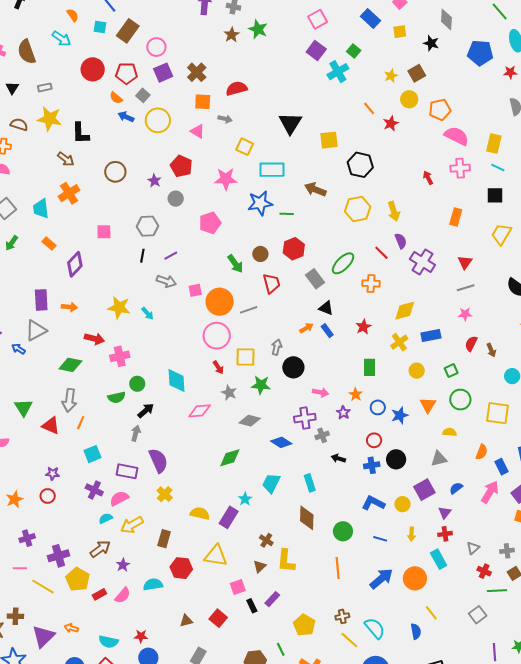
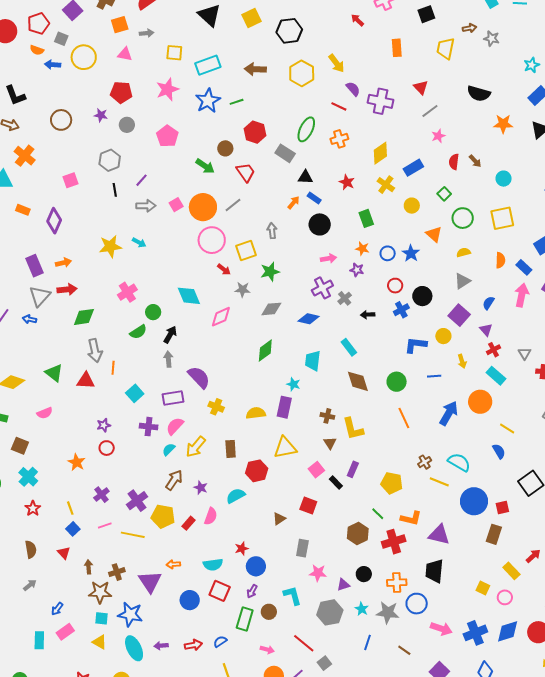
red arrow: (94, 339) -> (67, 289), moved
black circle: (293, 367) -> (320, 224), moved

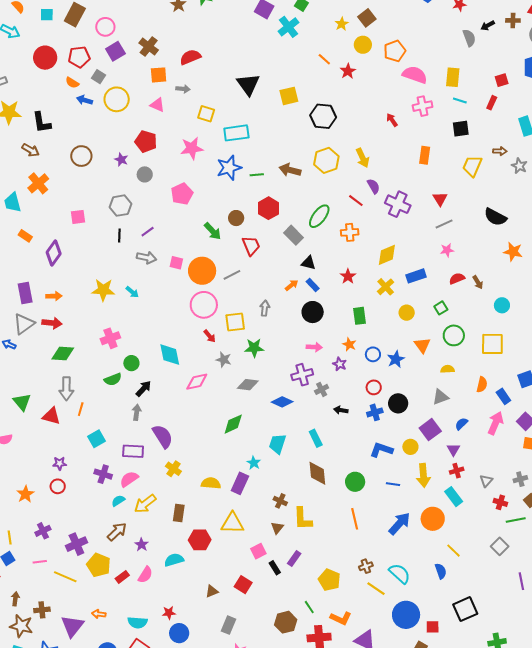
brown arrow: (255, 69) -> (290, 170), moved
red semicircle: (454, 162) -> (457, 279), turned 49
pink square: (176, 205) -> (176, 263), turned 32
yellow arrow: (462, 361) -> (423, 475), size x1.6

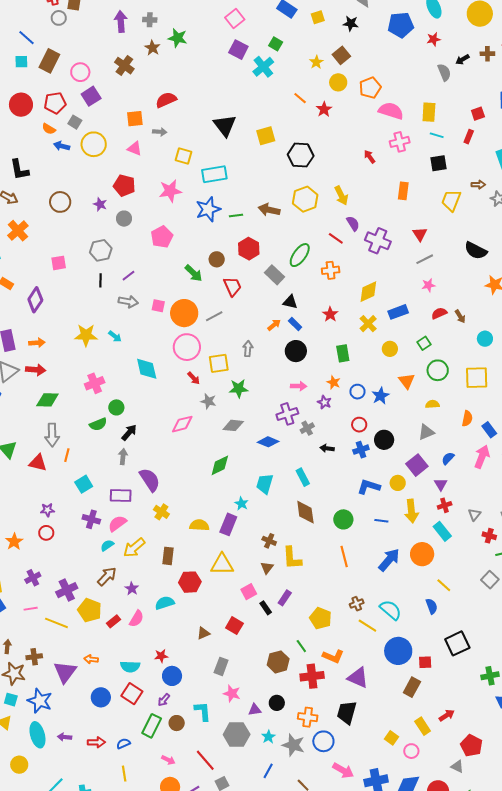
brown cross: (149, 47) -> (124, 66), moved
cyan diamond: (170, 355) -> (147, 369), moved

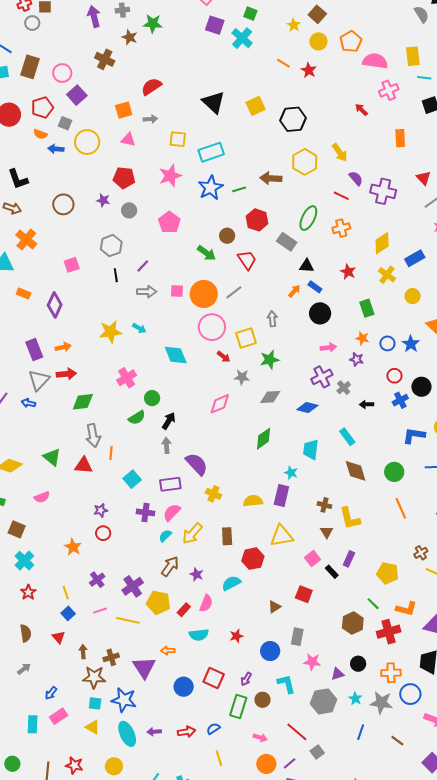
cyan semicircle: (130, 667) -> (199, 635), moved
blue circle: (172, 676) -> (270, 651), moved

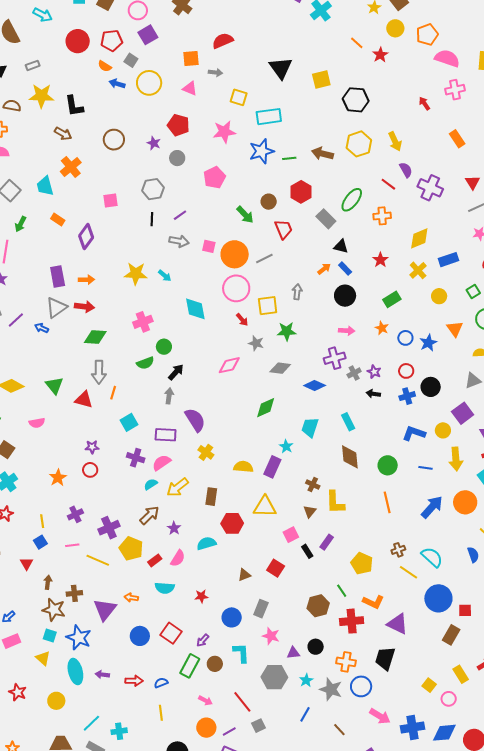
orange rectangle: (400, 138) -> (457, 139), turned -42
green rectangle: (367, 308) -> (392, 299), turned 66
purple star: (357, 359) -> (374, 372), moved

